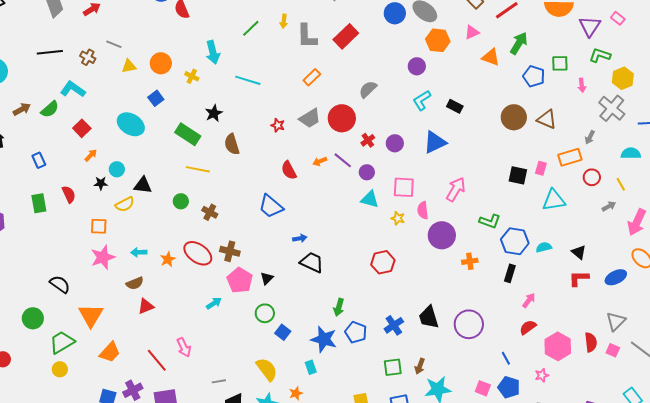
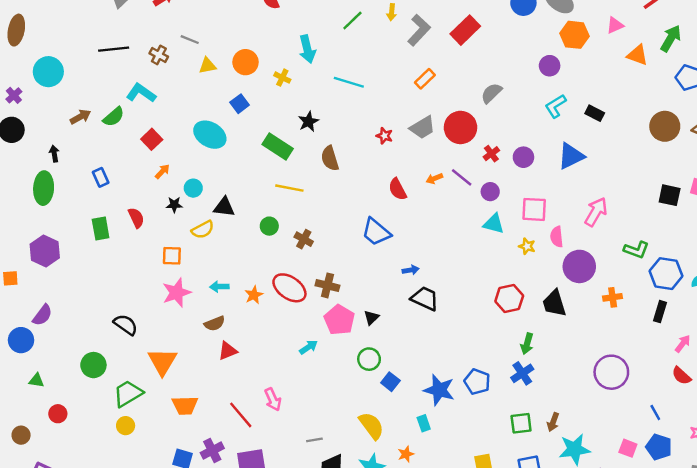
gray L-shape: (307, 36) -> (419, 30), turned -136
green arrow: (339, 307) -> (527, 344), moved
black trapezoid: (429, 317) -> (554, 303), moved
red semicircle: (528, 327) -> (681, 376), turned -102
orange trapezoid: (110, 352) -> (185, 405), turned 45

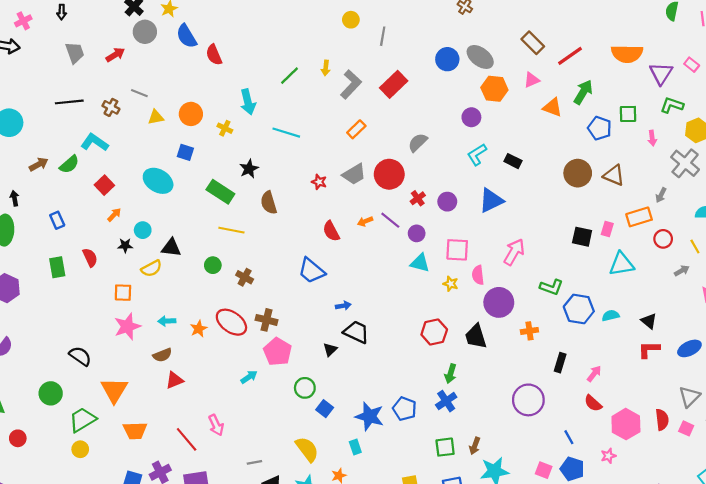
blue square: (240, 104) -> (185, 152), turned -35
black rectangle: (660, 312) -> (560, 363), moved
black triangle: (371, 318) -> (330, 350), moved

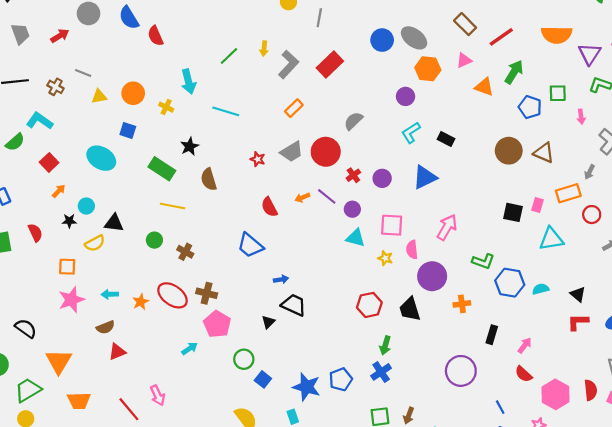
blue pentagon: (405, 409) -> (341, 379), turned 30

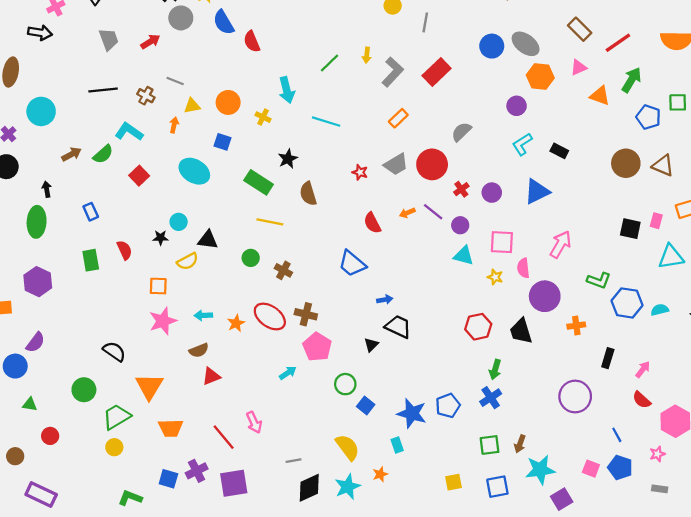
orange arrow: (59, 191) -> (174, 125), moved, turned -32

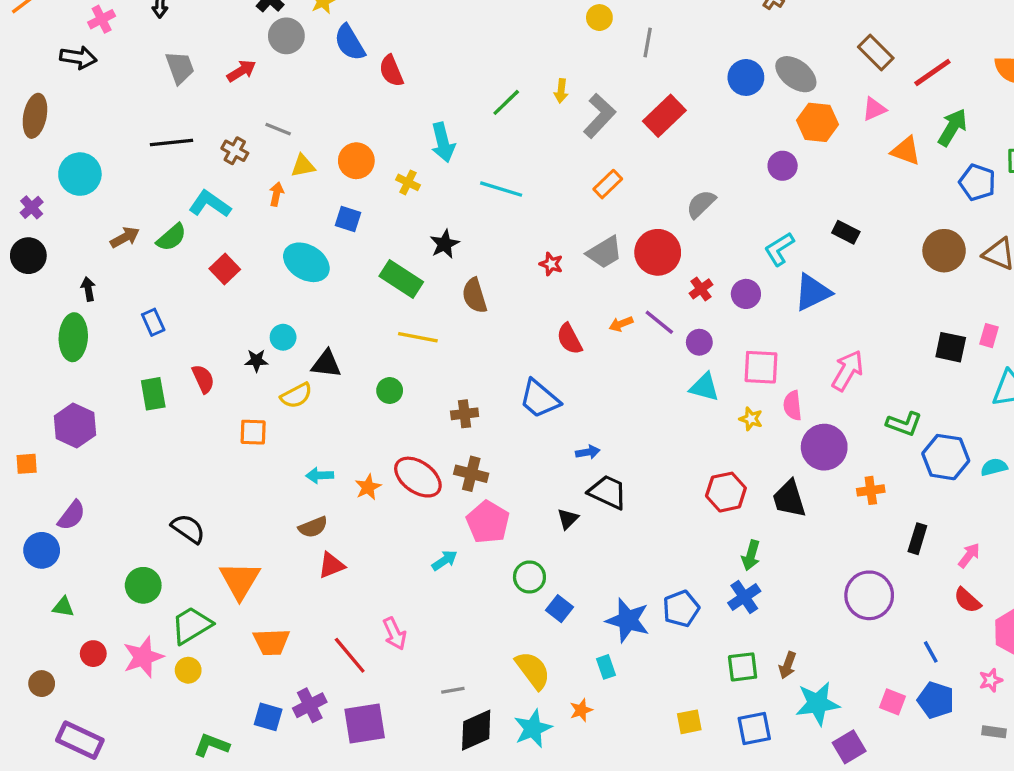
cyan L-shape: (522, 144) -> (779, 249), moved
brown cross: (283, 270) -> (465, 414), moved, turned -36
pink star: (163, 321) -> (143, 657), moved

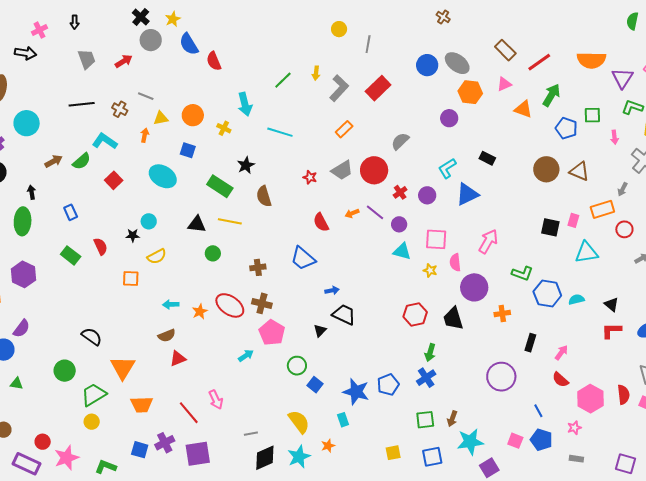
black triangle: (326, 364) -> (197, 224), moved
green rectangle: (153, 394) -> (71, 255), turned -42
red circle: (93, 654) -> (43, 442), moved
pink star: (143, 657) -> (67, 458), moved

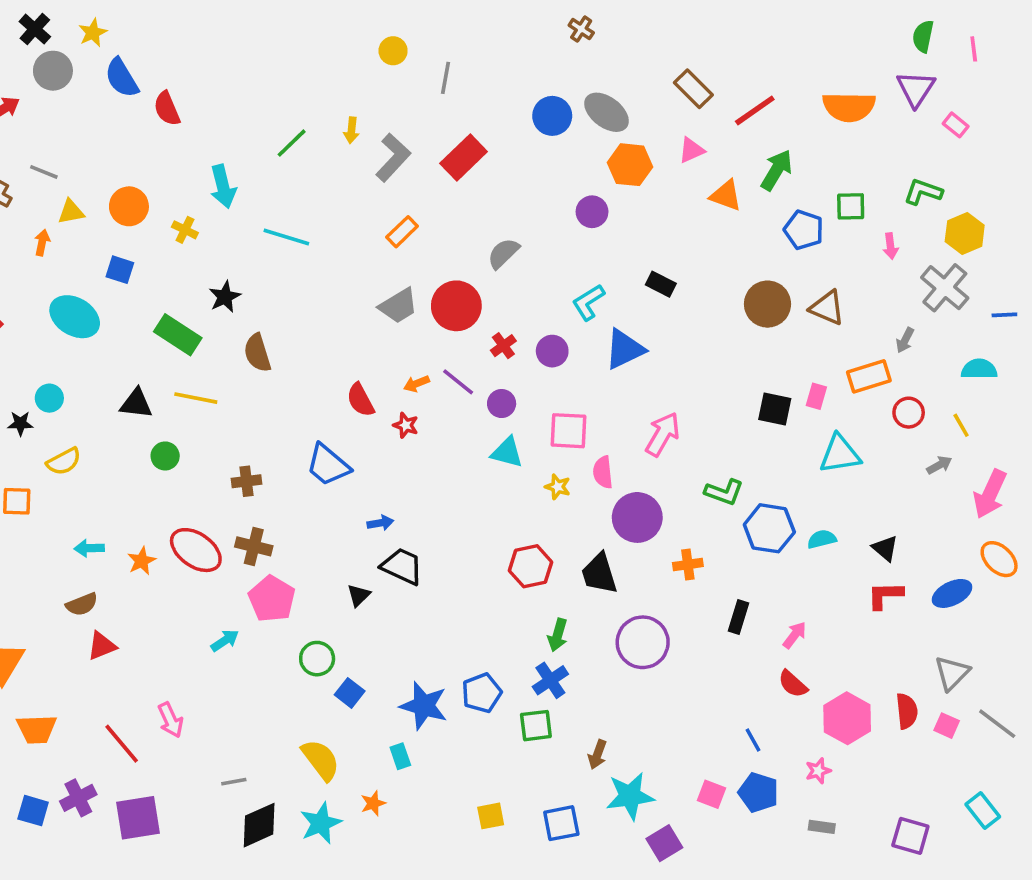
purple triangle: (622, 78) -> (916, 89), moved
red star: (310, 177) -> (406, 425), moved
purple circle: (501, 377) -> (643, 642), moved
green square: (425, 420) -> (536, 726), moved

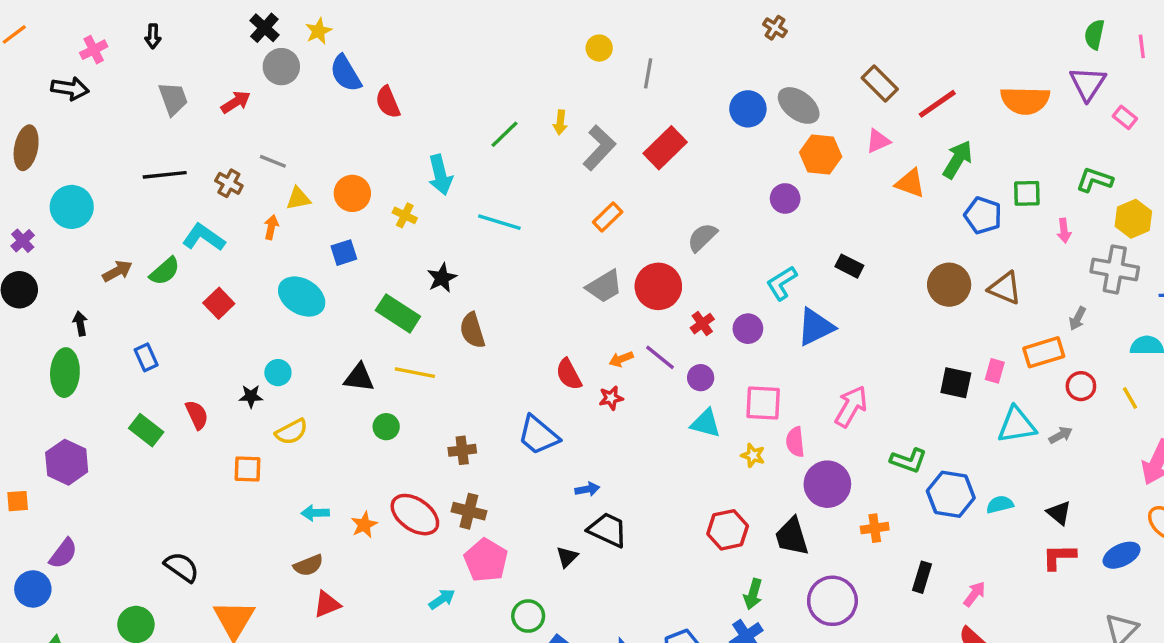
blue square: (120, 270) -> (344, 253), turned -36
gray cross: (945, 288) -> (1115, 269), turned -30
red star: (406, 425) -> (611, 398), turned -30
gray arrow: (939, 465) -> (1061, 435), moved

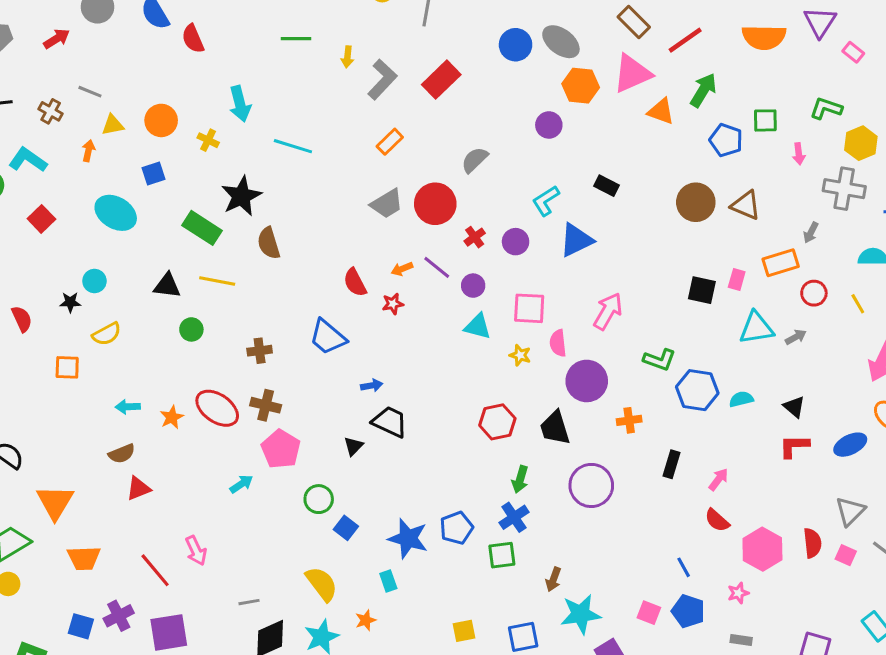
green line: (504, 134) -> (296, 39), moved, turned 44
pink triangle: (878, 141) -> (632, 74), size x1.8
black star: (442, 278) -> (241, 196), size x1.5

